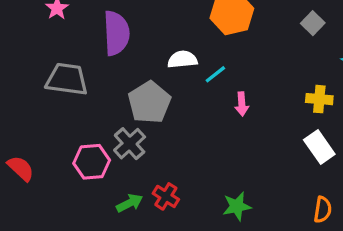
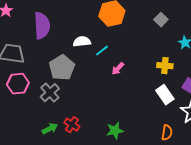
pink arrow: (242, 104) -> (118, 69), turned 48
pink hexagon: (92, 162) -> (18, 84), moved

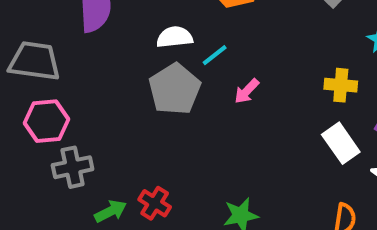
gray pentagon: (62, 68) -> (175, 89), moved
gray cross: (50, 93) -> (73, 167), moved, turned 30

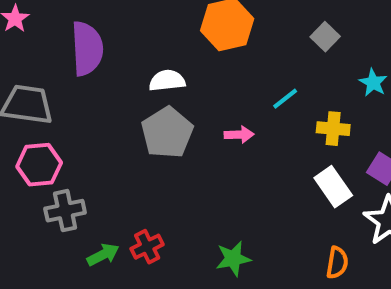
cyan line: (215, 55) -> (285, 99), moved
pink arrow: (247, 91) -> (239, 135), turned -136
red cross: (155, 203) -> (147, 247), turned 32

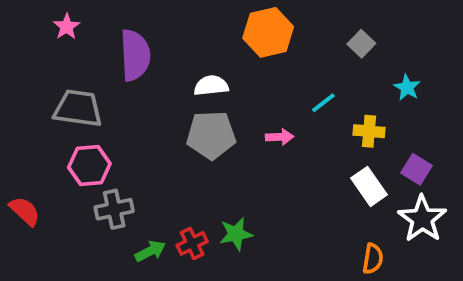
gray pentagon: (167, 133) -> (211, 135), turned 30
green star: (233, 259) -> (236, 234), moved

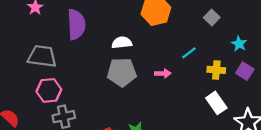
purple square: (417, 169) -> (245, 71), moved

